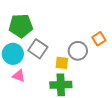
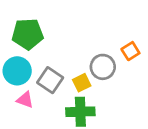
gray square: (38, 49) -> (50, 80), moved
yellow square: (62, 63) -> (82, 83), turned -32

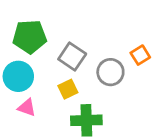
gray square: (50, 80) -> (72, 56), moved
yellow square: (82, 83) -> (68, 89), moved

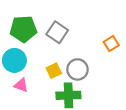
gray square: (72, 56) -> (57, 32), moved
gray circle: (110, 72) -> (77, 69), moved

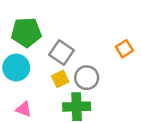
gray square: (57, 32) -> (61, 52), moved
pink triangle: (21, 85) -> (24, 109), moved

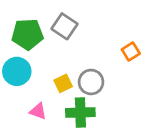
gray square: (61, 52) -> (65, 26), moved
pink triangle: (24, 109) -> (38, 111), moved

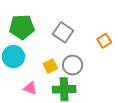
gray square: (65, 26) -> (63, 32), moved

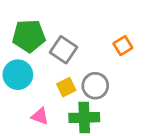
gray square: (63, 32) -> (63, 50), moved
orange square: (104, 41) -> (123, 46), moved

